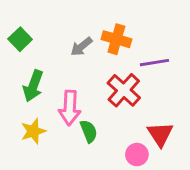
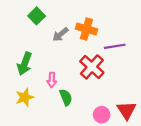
green square: (20, 39) -> (37, 16), moved
pink arrow: (70, 108) -> (52, 80), size x0.6
red triangle: (160, 134) -> (127, 110), moved

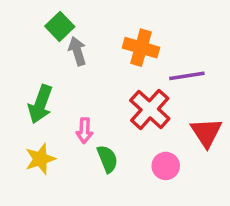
gray arrow: (60, 34) -> (77, 51), moved, turned 112
red triangle: (127, 110) -> (206, 132), moved
pink circle: (102, 115) -> (166, 166), moved

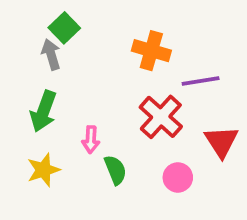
gray arrow: (77, 51) -> (51, 54), moved

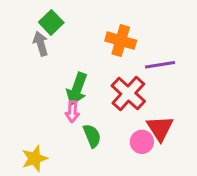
green arrow: (43, 111) -> (77, 89), moved
red triangle: (221, 141) -> (160, 128), moved
yellow star: (43, 170) -> (35, 158), moved

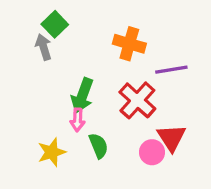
yellow star: (35, 158) -> (52, 152), moved

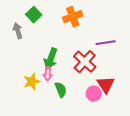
orange cross: (129, 44) -> (73, 17), moved, turned -36
gray arrow: (43, 47) -> (18, 31), moved
yellow star: (52, 152) -> (32, 82), moved

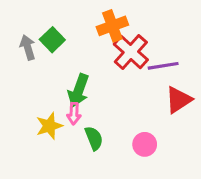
green square: (34, 15) -> (52, 40), moved
red cross: (85, 62) -> (131, 52), moved
red triangle: (106, 85) -> (179, 100), moved, turned 30

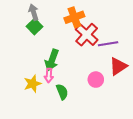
gray arrow: (28, 47) -> (34, 12), moved
pink circle: (145, 144) -> (96, 80), moved

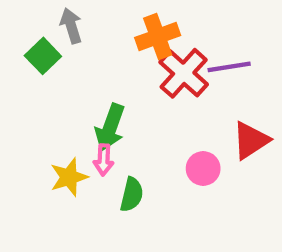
green square: (35, 26) -> (43, 56), moved
purple line: (108, 44) -> (229, 67), moved
green semicircle: (62, 92) -> (132, 194), turned 35

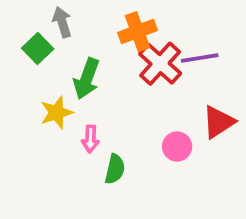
green arrow: (110, 127) -> (87, 79), moved
yellow star: (69, 177) -> (57, 113), moved

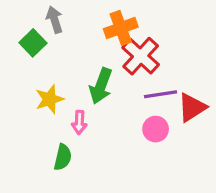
purple line: (200, 58) -> (161, 94), moved
green arrow: (87, 79) -> (101, 86), moved
green semicircle: (115, 169) -> (63, 157), moved

